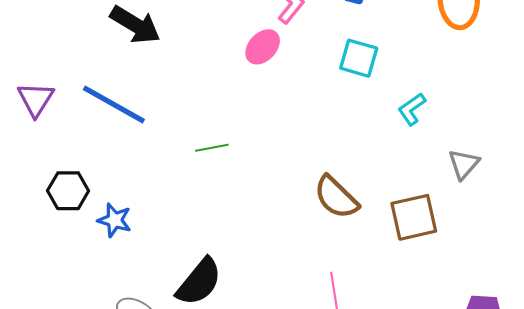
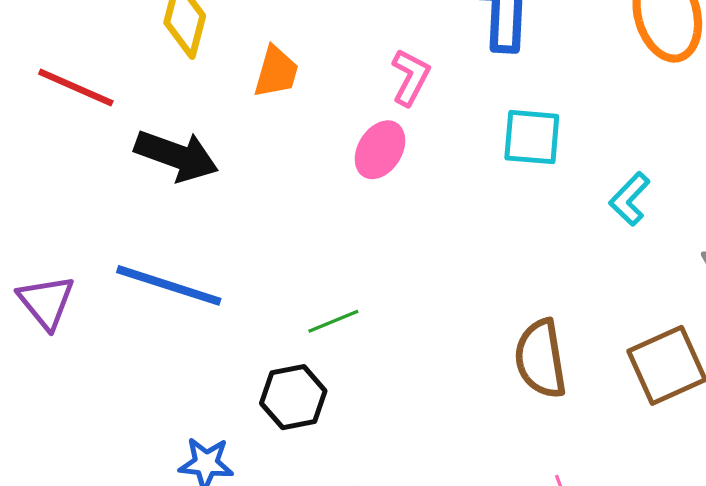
black hexagon: (68, 191) -> (293, 397), moved
brown semicircle: (336, 197) -> (541, 359), turned 48

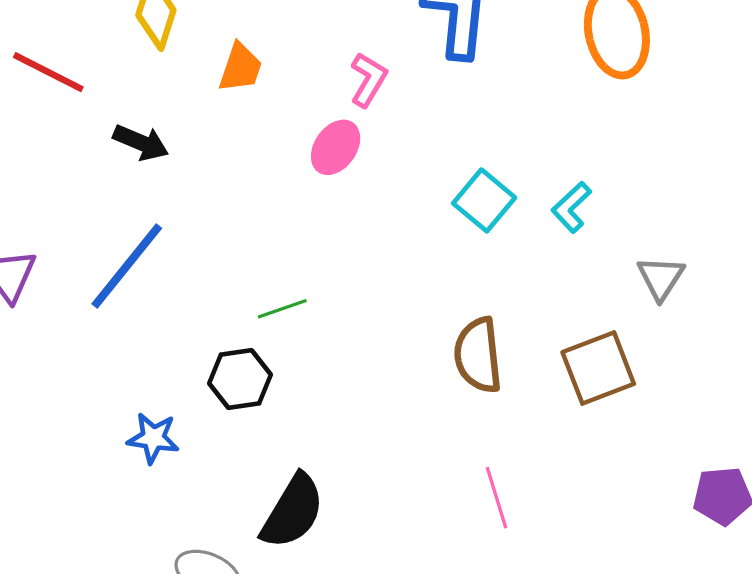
cyan square: (532, 137) -> (484, 200), moved, turned 32
black arrow: (176, 156) -> (141, 142), size x0.7
blue line: (169, 285) -> (127, 266), turned -72

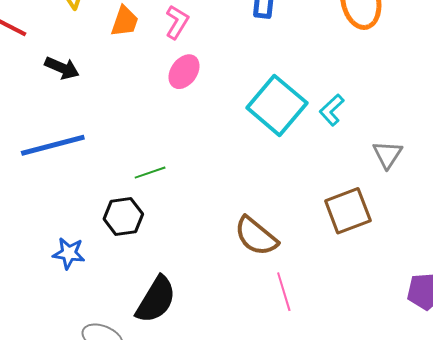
pink L-shape: (368, 80) -> (177, 22), moved
cyan square: (484, 200) -> (277, 105), size x1.5
blue line: (127, 266) -> (53, 145), turned 36
brown semicircle: (478, 355) -> (256, 236), moved, turned -45

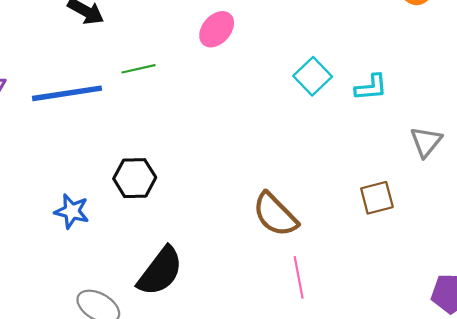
cyan square: (277, 105) -> (313, 76), size x0.6
cyan L-shape: (332, 110) -> (371, 87), turned -148
green line: (150, 173) -> (139, 69), moved
brown square: (348, 211) -> (377, 198), size x0.7

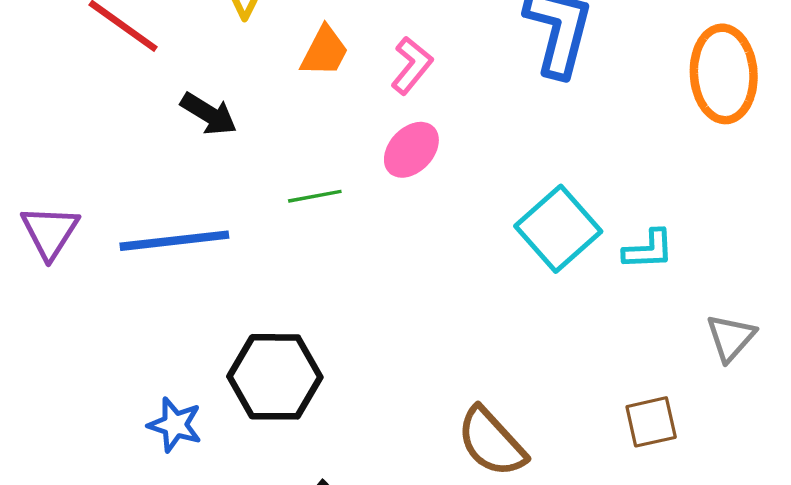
green line: (139, 69) -> (315, 196), moved
cyan square: (313, 76) -> (558, 229), size x1.4
black hexagon: (135, 178) -> (275, 377), size x1.4

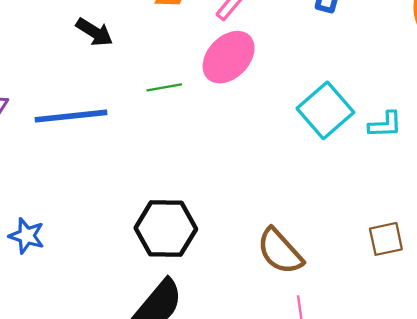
pink ellipse: (411, 150) -> (229, 57), size x1.4
black hexagon: (275, 377) -> (166, 229), moved
blue star: (175, 425) -> (27, 236), moved

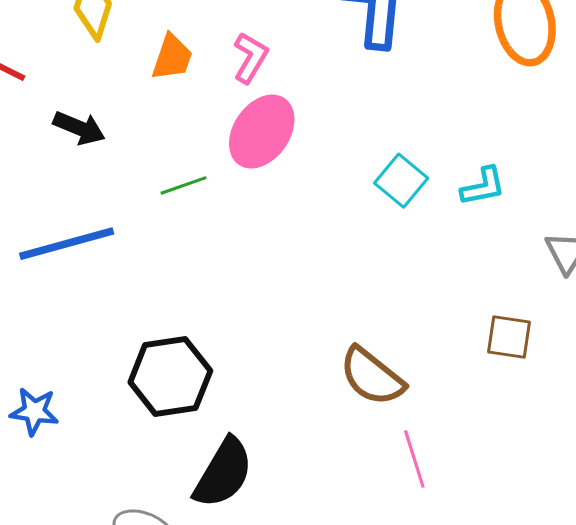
cyan square: (325, 110) -> (401, 181), size x0.7
black hexagon: (166, 229) -> (170, 377), moved
brown square: (386, 239) -> (509, 337), turned 30

